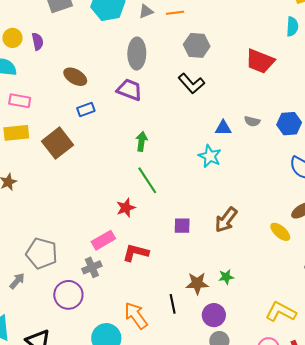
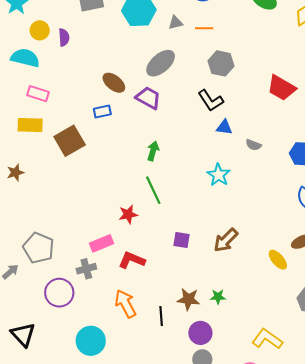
gray ellipse: (137, 54) -> (161, 63), turned 40
brown ellipse: (75, 77) -> (114, 83), moved
gray semicircle: (252, 121) -> (253, 145), moved
blue triangle: (223, 128) -> (224, 127), moved
orange arrow: (136, 316) -> (125, 304), moved

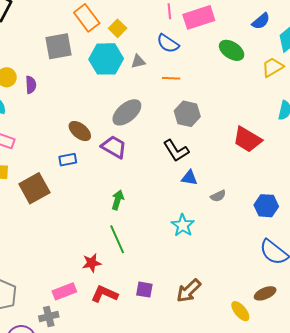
gray triangle: (176, 23) -> (138, 61), moved
gray semicircle: (253, 145) -> (218, 196), turned -49
red L-shape: (132, 260) -> (104, 294), moved

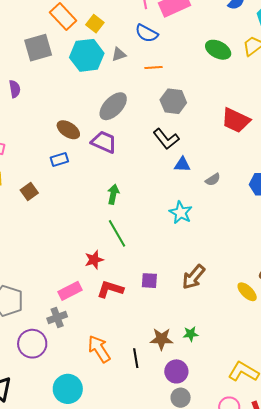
green ellipse: (232, 50) -> (218, 50), moved
brown square: (34, 188) -> (29, 192), size x0.6

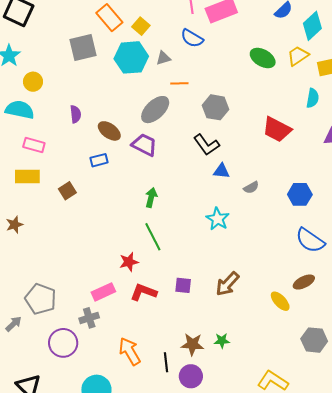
orange line: (153, 68) -> (179, 83), moved
purple semicircle: (15, 89) -> (76, 114), moved
purple circle: (176, 371) -> (191, 376), moved

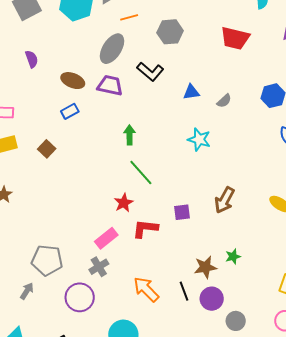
purple semicircle: (76, 114) -> (32, 59), moved
black L-shape: (206, 145) -> (150, 72), moved

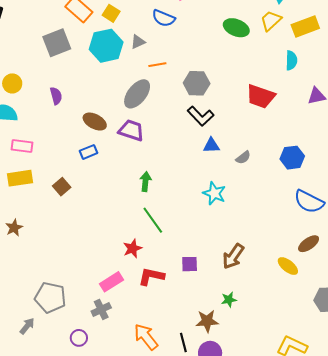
black L-shape: (150, 72) -> (201, 116), moved
green star: (233, 257) -> (229, 300), moved
purple circle: (80, 297) -> (79, 338), size x0.6

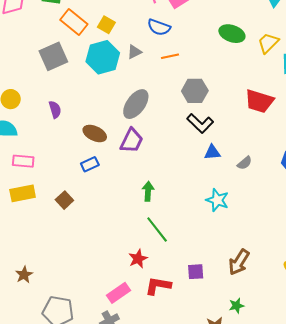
yellow trapezoid: (271, 21) -> (268, 43), moved
orange line: (157, 65) -> (170, 56), moved
purple trapezoid: (131, 130) -> (132, 141), turned 100
brown star: (14, 228) -> (24, 275), moved

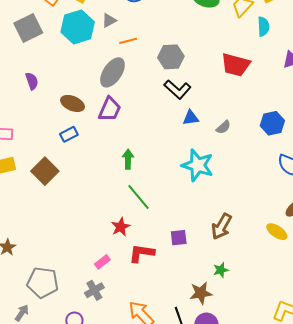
orange line: (170, 56) -> (128, 41), moved
brown square: (64, 200) -> (45, 171), size x1.5
cyan star: (217, 200) -> (198, 165), size x1.4
pink rectangle: (118, 293) -> (102, 262), size x0.7

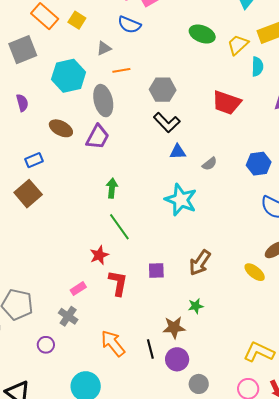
cyan hexagon: (78, 27) -> (69, 76), moved
gray ellipse: (112, 72) -> (103, 101), turned -52
blue rectangle: (69, 134) -> (34, 160), moved
red L-shape: (142, 253) -> (118, 283), turned 88
gray cross: (94, 290) -> (68, 316), turned -30

